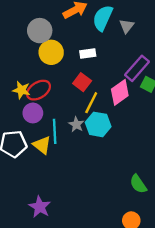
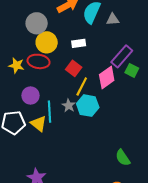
gray triangle: (127, 26) -> (113, 19), turned 48
yellow star: (21, 90) -> (16, 65), moved
red ellipse: (39, 90) -> (39, 61), moved, turned 40

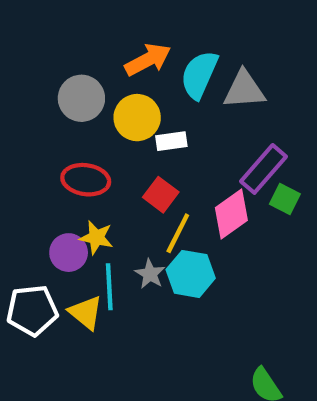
gray triangle: (113, 19) -> (244, 90), size x1.5
yellow circle: (47, 42) -> (137, 118), moved
yellow star: (16, 65) -> (96, 238), moved

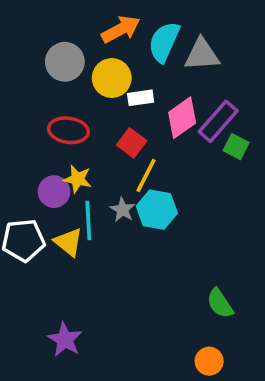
pink diamond: (231, 214) -> (182, 118), moved

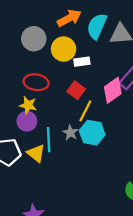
pink diamond: (182, 118) -> (113, 90), moved
yellow star: (77, 179) -> (28, 105), moved

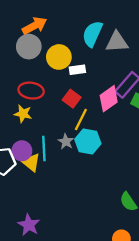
orange arrow: (69, 18) -> (35, 26), moved
purple circle: (27, 121) -> (22, 151), moved

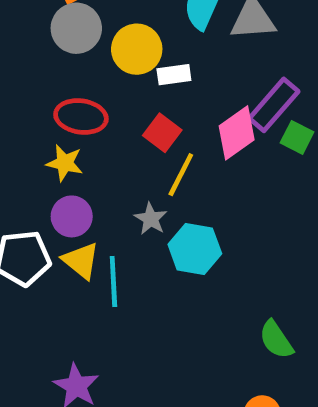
cyan hexagon: (88, 142) -> (195, 249), moved
cyan line: (44, 148) -> (113, 282), moved
purple circle: (22, 151) -> (72, 216), moved

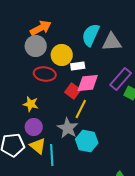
red ellipse: (81, 117) -> (45, 74), moved
pink diamond: (237, 133) -> (88, 83), moved, turned 30
gray star: (151, 219) -> (68, 128), size x1.5

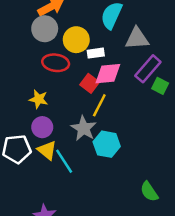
gray triangle: (112, 42) -> (137, 38), moved
cyan line: (52, 155) -> (64, 161), turned -30

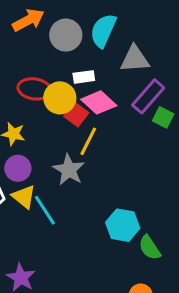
gray circle: (45, 29) -> (66, 35), moved
yellow circle: (76, 40) -> (60, 98), moved
pink diamond: (108, 74) -> (99, 102), turned 48
cyan hexagon: (107, 144) -> (123, 225), moved

